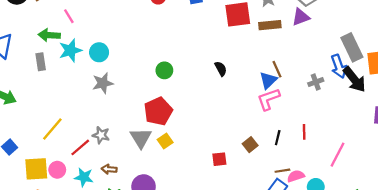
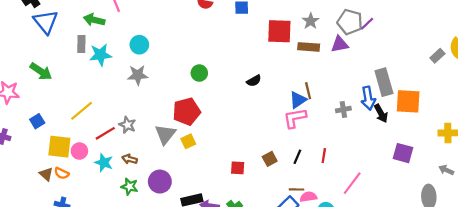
cyan star: (70, 50) -> (100, 55), moved
black semicircle: (221, 69) -> (254, 81), turned 80
black arrow: (354, 79) -> (381, 113), size x0.7

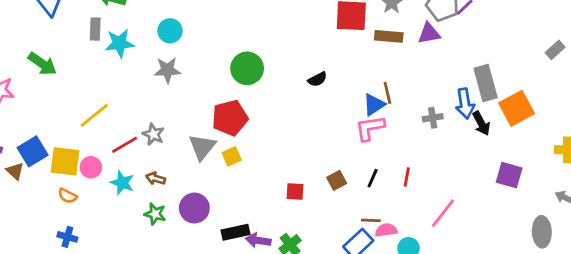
green circle: (199, 73) -> (247, 68), size x1.5
orange square: (408, 101) -> (517, 108), turned -32
blue square: (37, 121) -> (33, 151), moved, size x1.5
brown triangle: (46, 174) -> (15, 171), moved

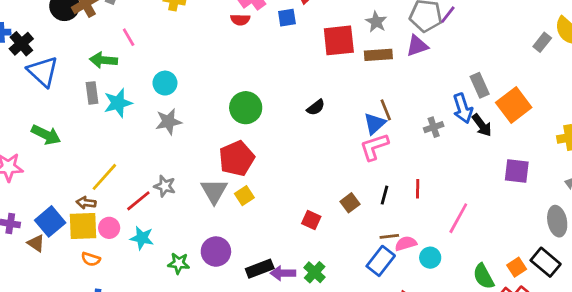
gray rectangle: (486, 83) -> (480, 85), size x0.7
brown arrow: (156, 179) -> (86, 203), moved
red square: (295, 192) -> (311, 220), turned 30

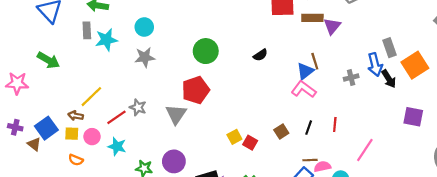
purple triangle: (417, 46) -> (332, 26), moved, turned -36
pink L-shape: (374, 147) -> (304, 89), turned 50
yellow square: (244, 196) -> (234, 137), moved
yellow square: (83, 226) -> (72, 134), size x0.6

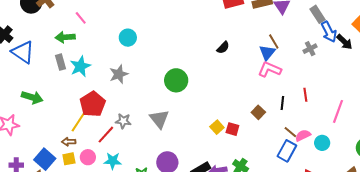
cyan circle: (144, 27) -> (128, 38), moved
gray rectangle: (389, 48) -> (317, 14), moved
green circle: (206, 51) -> (176, 80), moved
red pentagon: (196, 90) -> (93, 104), moved
brown line: (310, 160) -> (290, 132), turned 56

